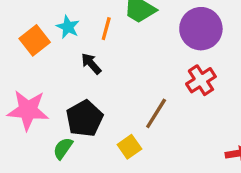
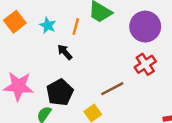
orange square: (35, 40) -> (15, 22), moved
brown line: (156, 113) -> (112, 89), turned 30

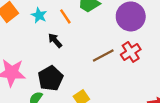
orange line: (76, 27) -> (65, 16), turned -49
brown line: (112, 89) -> (103, 55), moved

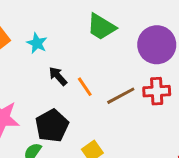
orange line: (65, 16) -> (85, 87), moved
red cross: (131, 52) -> (157, 91), turned 30

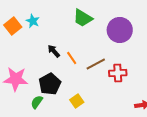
cyan star: (37, 43) -> (33, 21), moved
red cross: (157, 91) -> (118, 73), moved

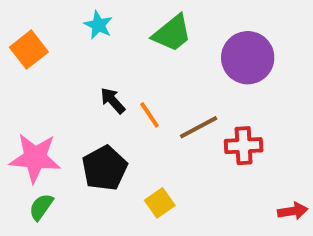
green trapezoid: (83, 18) -> (172, 33), turned -70
cyan star: (33, 21) -> (98, 25), moved
green semicircle: (37, 102) -> (41, 207), moved

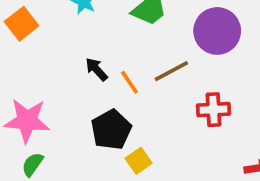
brown line: (199, 127) -> (171, 71), moved
black pentagon: (105, 168) -> (111, 130), moved

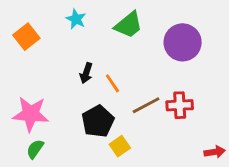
black arrow: (97, 69) -> (86, 73), turned -120
brown line: (171, 71) -> (146, 105), moved

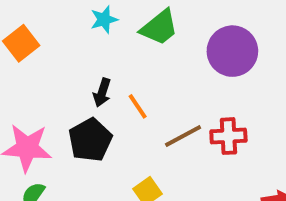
cyan star: (76, 19) -> (104, 19), moved, turned 30
black pentagon: (98, 121) -> (90, 140), moved

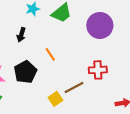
black arrow: (102, 93) -> (21, 35), moved
brown line: (183, 136) -> (74, 88), moved

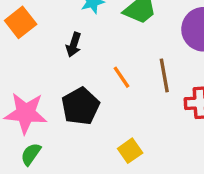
brown line: (74, 88) -> (164, 75), moved, turned -72

